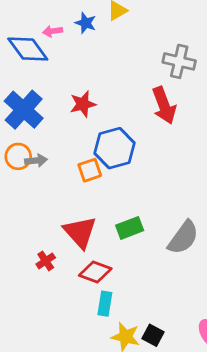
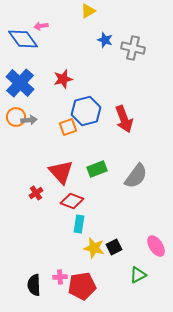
blue star: (86, 23) -> (105, 40), moved
red arrow: (164, 105) -> (124, 119), moved
black square: (153, 335) -> (114, 247), turned 35

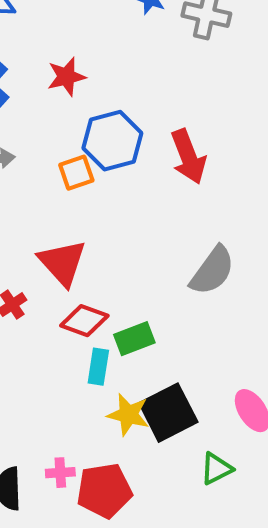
green rectangle: (97, 169) -> (134, 339), moved
black square: (114, 247) -> (168, 413), size x1.8

